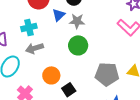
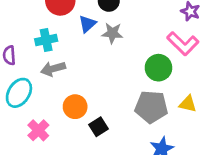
green circle: (78, 45) -> (158, 68), moved

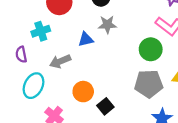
blue triangle: (87, 24) -> (86, 39), moved, turned 35
cyan cross: (46, 40) -> (41, 31), moved

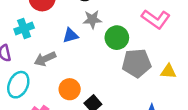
green circle: (151, 49) -> (117, 38), moved
gray pentagon: (149, 84) -> (137, 63), moved

